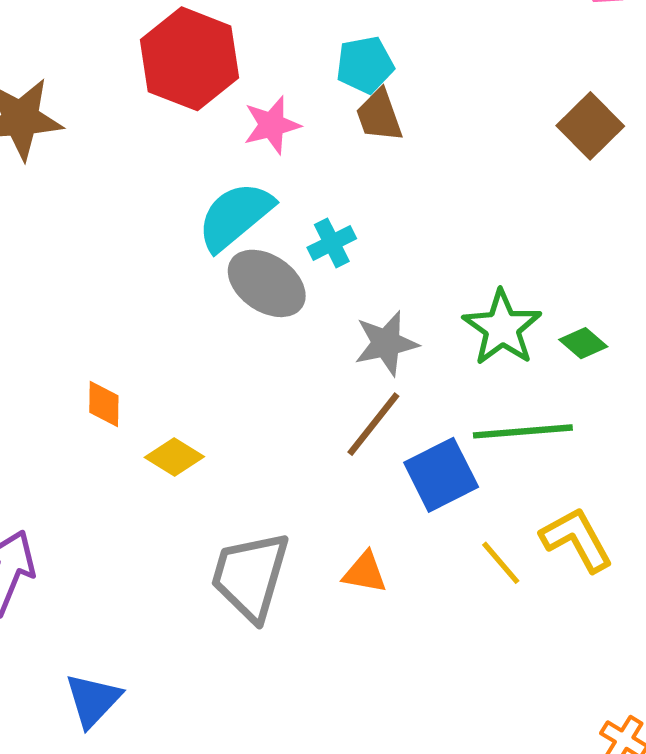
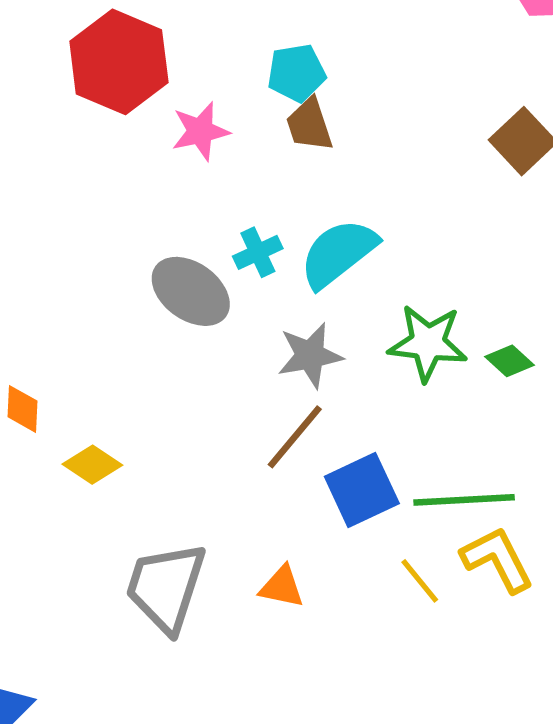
cyan semicircle: (235, 216) -> (338, 253), moved
green star: (502, 328) -> (428, 343), turned -30
green line: (523, 431) -> (464, 500), moved

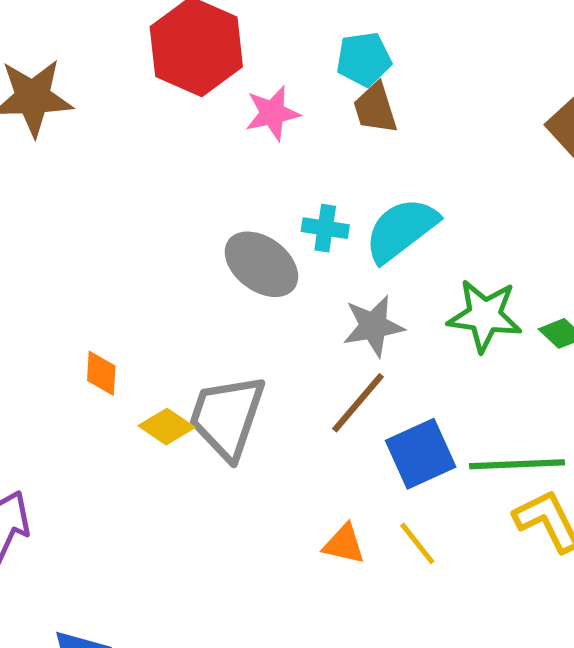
cyan cross: (258, 252) -> (325, 228), turned 33
yellow line: (420, 581) -> (417, 543), moved
gray trapezoid: (166, 587) -> (227, 417), moved

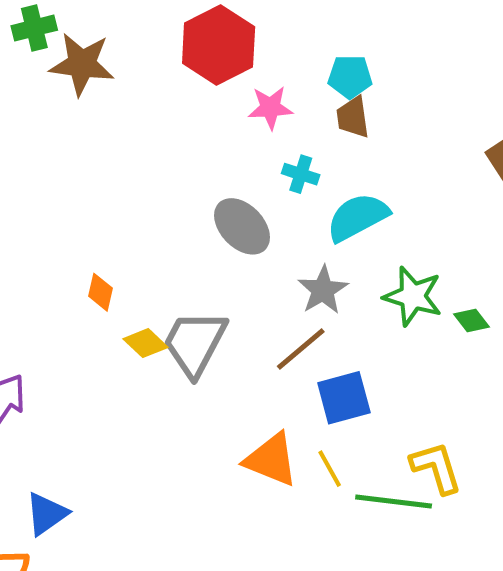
cyan cross: (325, 228) -> (301, 174), moved
gray star: (373, 326) -> (323, 290), turned -30
green line: (517, 464) -> (394, 501), moved
orange triangle: (344, 544) -> (271, 460), size x1.6

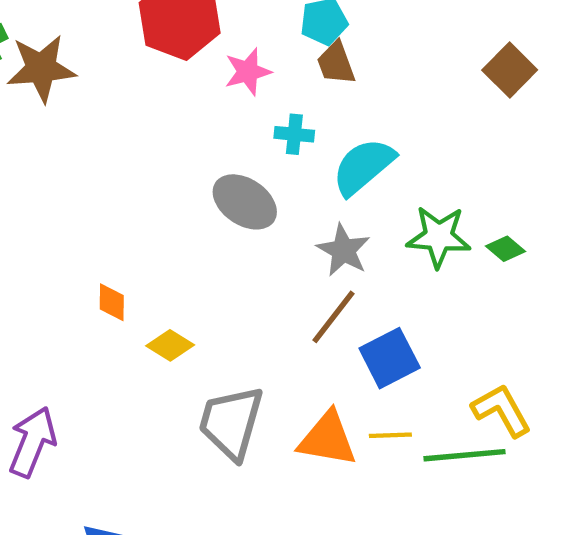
gray trapezoid: (195, 343) -> (231, 423), moved
yellow line: (330, 469) -> (390, 435), turned -51

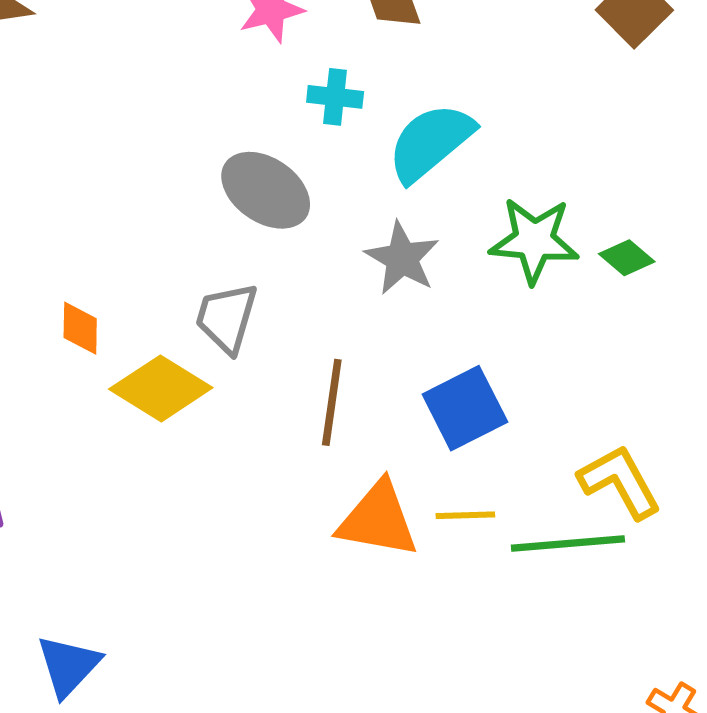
brown line: (333, 317) -> (332, 402), moved, turned -30
yellow diamond: (170, 345) -> (161, 388), size x1.5
gray trapezoid: (231, 423) -> (227, 318), moved, size x0.7

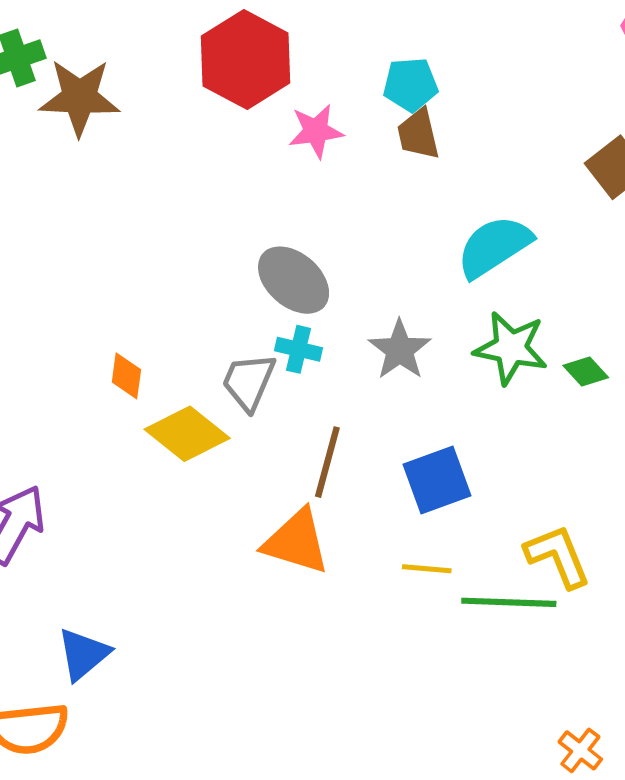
cyan cross: (335, 97) -> (298, 349), moved
cyan semicircle: (430, 142) -> (494, 247), moved
orange triangle: (378, 520) -> (296, 542), moved

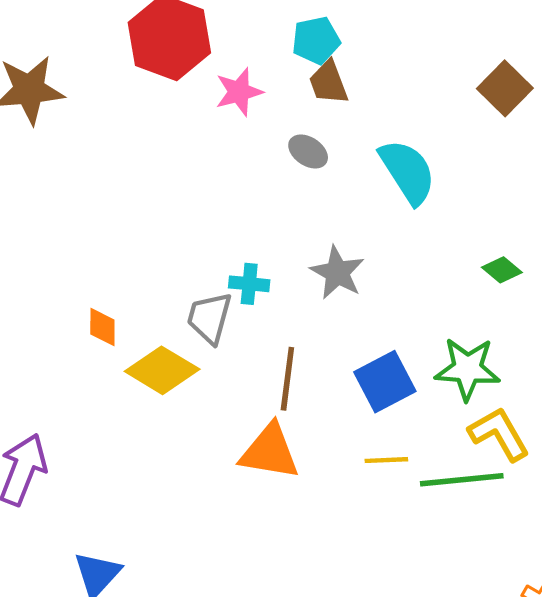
cyan semicircle: (494, 247) -> (408, 172), turned 98
gray ellipse: (294, 280) -> (308, 152), moved, size x0.6
green star: (511, 348) -> (467, 369), moved

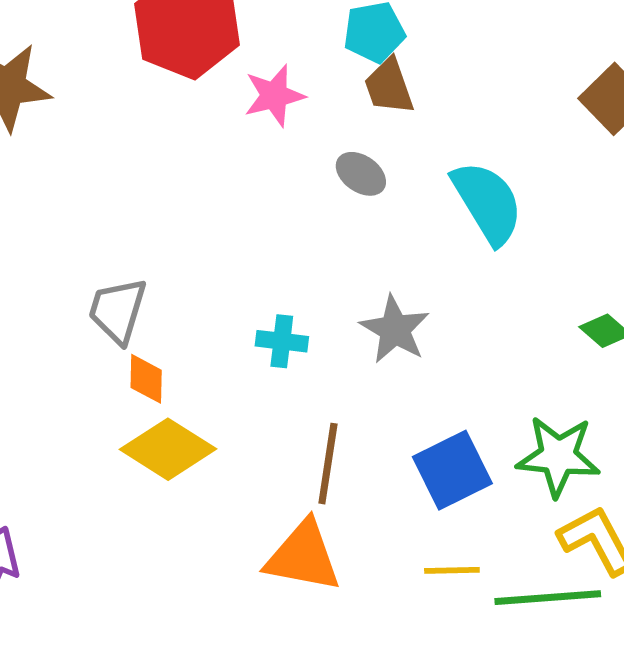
gray trapezoid: (209, 318) -> (118, 311), moved
orange diamond: (102, 327) -> (146, 379), moved

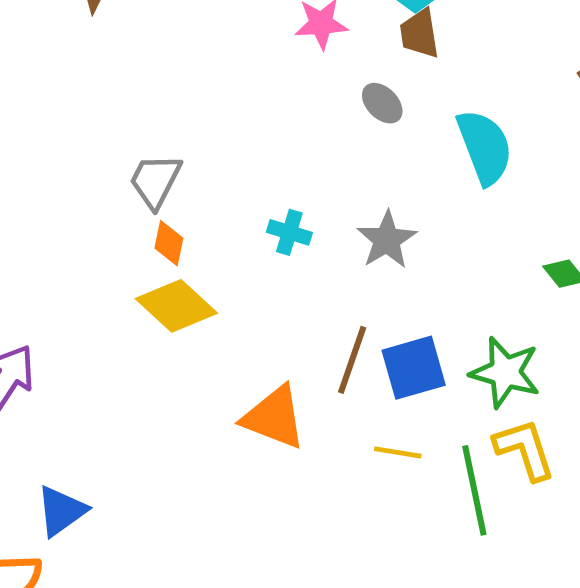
brown line: (328, 464) -> (352, 360), moved
green line: (548, 598) -> (474, 490), turned 72

